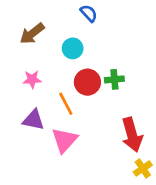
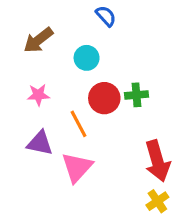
yellow cross: (143, 168) -> (157, 201), moved

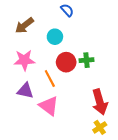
pink star: (38, 95) -> (24, 60), size x1.5
pink triangle: (77, 167) -> (49, 106), turned -35

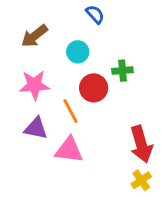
green cross: (87, 60) -> (122, 71), moved
pink triangle: (49, 106) -> (69, 150), turned -30

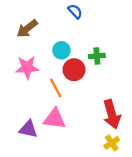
cyan circle: (78, 52) -> (61, 50), moved
purple triangle: (36, 128) -> (28, 129), moved

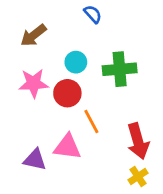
green cross: (97, 56) -> (120, 69), size x1.6
red circle: (74, 70) -> (67, 93), moved
orange line: (56, 88) -> (91, 121), moved

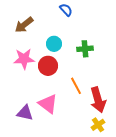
green cross: (120, 69) -> (85, 49), size x0.7
orange line: (91, 121) -> (76, 86), moved
pink triangle: (67, 147) -> (48, 104), turned 30

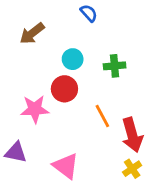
pink star: (24, 59) -> (35, 109), moved
pink triangle: (48, 104) -> (66, 166), moved
purple triangle: (25, 113) -> (16, 152), moved

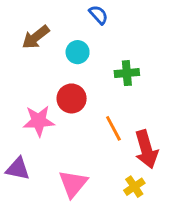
cyan circle: (73, 59) -> (78, 52), moved
pink triangle: (66, 166) -> (73, 184), turned 32
yellow cross: (132, 169) -> (134, 187), moved

